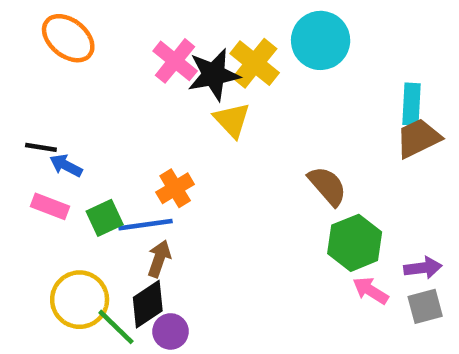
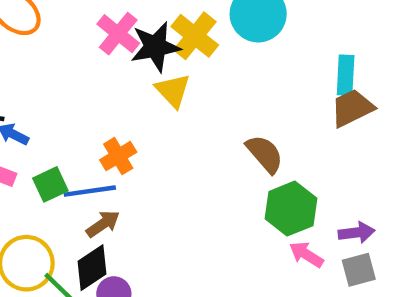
brown arrow: (159, 259) -> (103, 224), turned 36

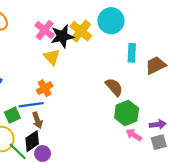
cyan rectangle: (346, 75) -> (132, 53), moved
yellow triangle: (173, 90) -> (52, 57), moved
green square: (50, 184) -> (12, 115), moved
brown arrow: (103, 224) -> (37, 120), turned 105

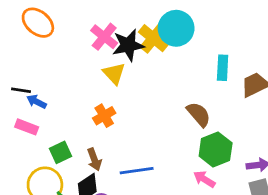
cyan circle: (111, 21) -> (176, 28), moved
blue line: (31, 105) -> (137, 171), moved
pink arrow: (134, 135) -> (204, 179), moved

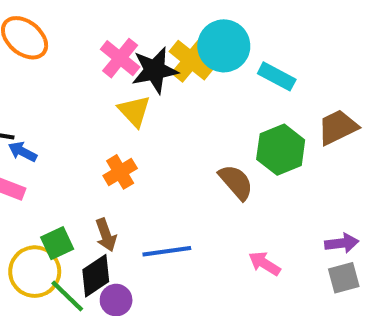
cyan rectangle: (223, 68) -> (277, 76), moved, turned -65
brown semicircle: (199, 114) -> (236, 182), moved
green hexagon: (216, 150) -> (281, 150), moved
green square: (60, 152) -> (57, 243), moved

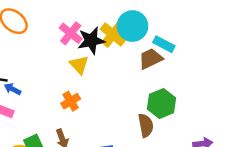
brown trapezoid: (338, 127) -> (151, 59), moved
green hexagon: (281, 150) -> (162, 104), moved
brown semicircle: (236, 182) -> (146, 125), moved, turned 30

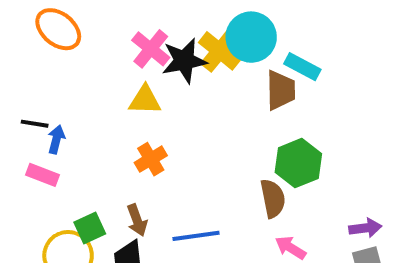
brown trapezoid: (151, 59) -> (281, 90), turned 115
yellow triangle: (79, 65) -> (145, 100), moved, turned -45
blue arrow: (12, 89) -> (56, 139), turned 77

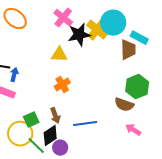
pink cross: (151, 49) -> (63, 18), moved
brown semicircle: (273, 198) -> (124, 105), turned 120

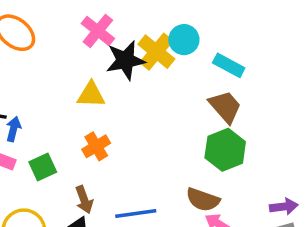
cyan circle: (113, 23) -> (184, 40), size x0.7
brown trapezoid: (128, 50) -> (225, 107), moved, turned -40
brown semicircle: (124, 105) -> (203, 200), moved
green square: (31, 120) -> (43, 167), moved

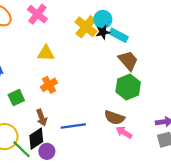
pink cross: (98, 31) -> (37, 14), moved
black star: (125, 60) -> (103, 32), moved, size x0.6
cyan rectangle: (229, 65) -> (119, 35), moved

